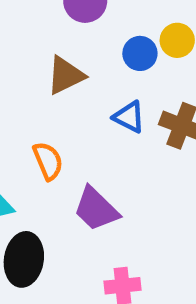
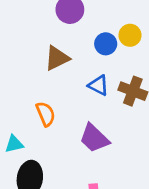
purple trapezoid: (96, 209) -> (94, 138), moved

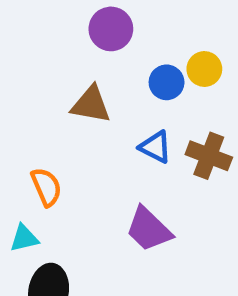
brown triangle: (57, 58) -> (91, 105), turned 36
orange semicircle: (46, 114) -> (46, 187), moved

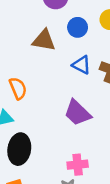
blue circle: (167, 82) -> (78, 27), moved

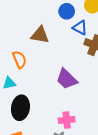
brown triangle: (44, 40) -> (40, 35), moved
blue triangle: (81, 65) -> (80, 28), moved

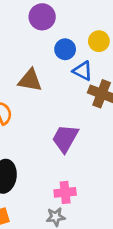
purple trapezoid: (67, 79) -> (65, 138), turned 75

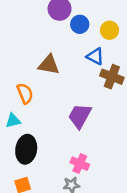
blue circle: (65, 49) -> (80, 24), moved
pink cross: (65, 192) -> (80, 164), turned 30

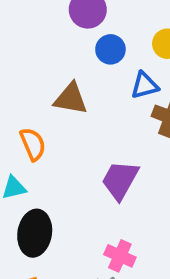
blue circle: (80, 24) -> (110, 49), moved
blue triangle: (95, 56) -> (145, 85), turned -42

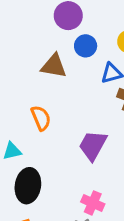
brown triangle: (71, 99) -> (54, 66), moved
orange semicircle: (33, 144) -> (41, 118), moved

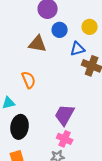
purple trapezoid: (93, 145) -> (65, 115), moved

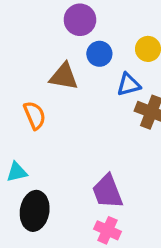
orange semicircle: (29, 80) -> (35, 115), moved
purple trapezoid: (65, 115) -> (107, 191), turned -50

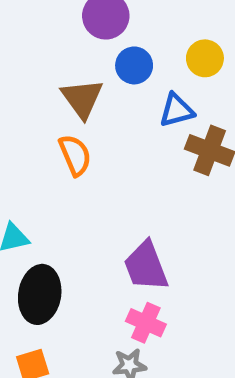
brown triangle: (64, 76) -> (82, 98), turned 44
orange semicircle: (35, 115) -> (75, 155), moved

